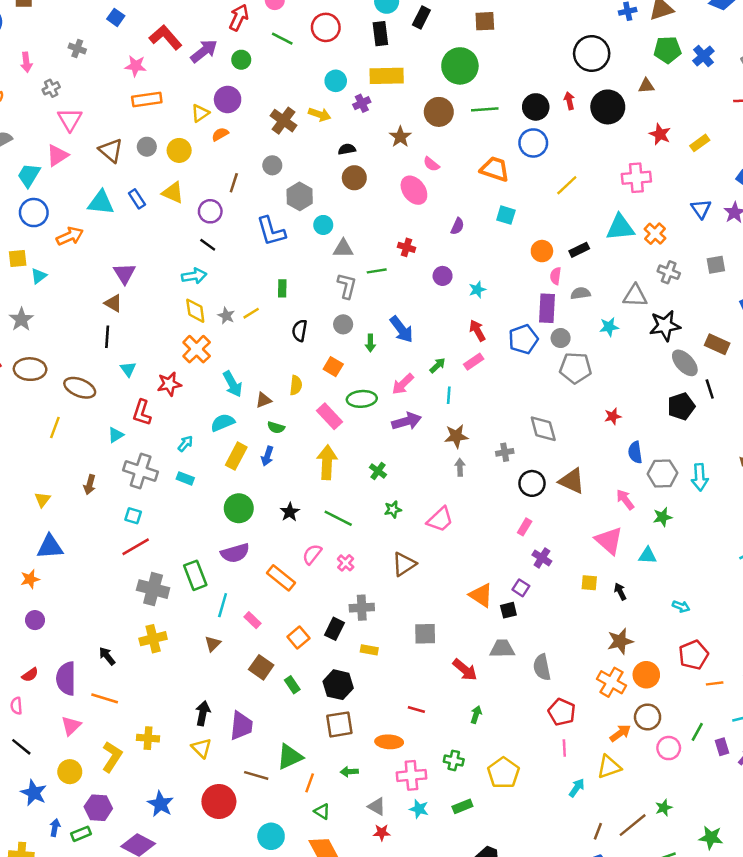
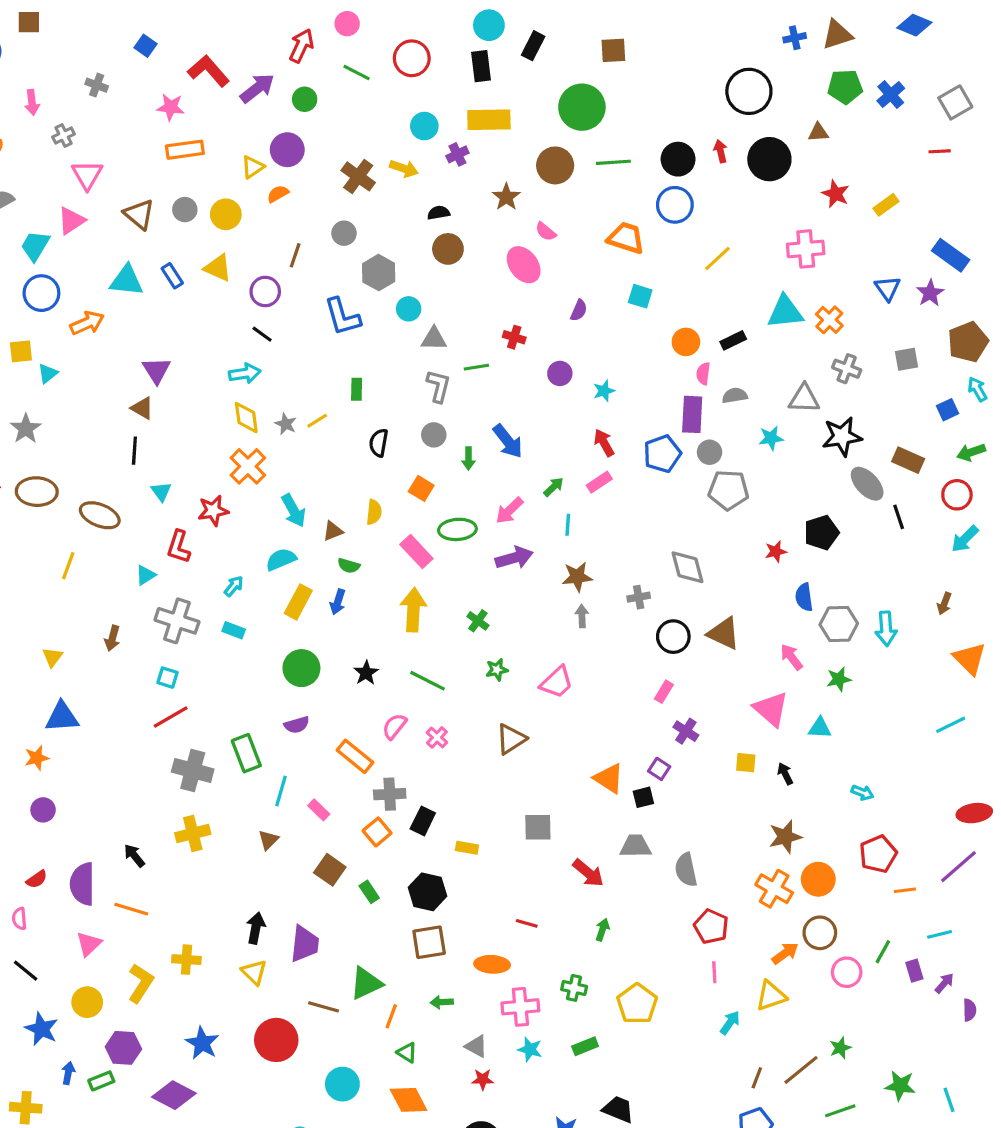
black pentagon: (681, 406) -> (821, 533), moved
purple semicircle: (235, 553) -> (297, 725), size x0.7
gray cross: (362, 608) -> (390, 794), moved

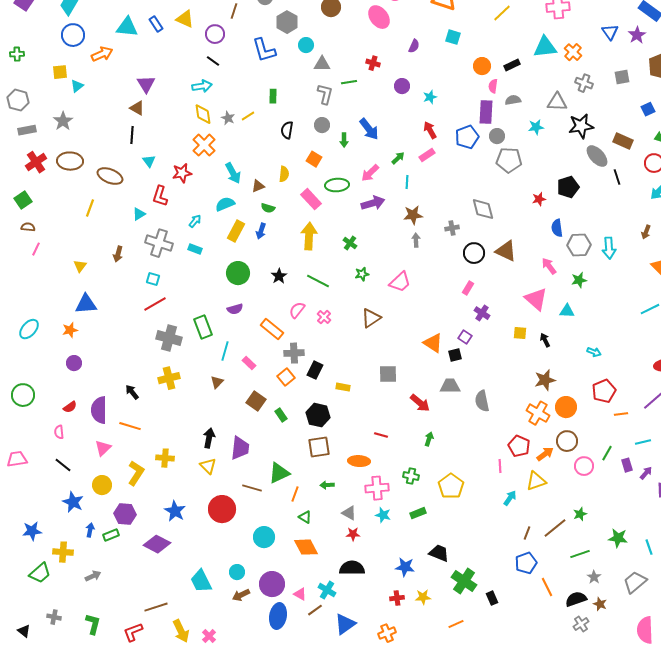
red pentagon: (711, 927) -> (519, 446), moved

